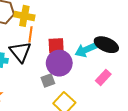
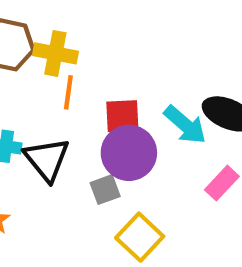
cyan arrow: (86, 50) -> (185, 125), turned -115
black triangle: (20, 52) -> (47, 159), moved

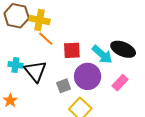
orange line: (68, 92) -> (46, 39), turned -56
purple circle: (129, 153) -> (88, 76), moved

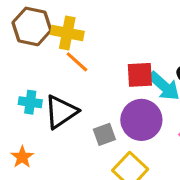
red square: (72, 50) -> (140, 75), moved
black triangle: (35, 71) -> (61, 112), turned 35

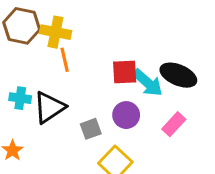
orange line: (77, 62) -> (65, 60), turned 35
purple circle: (141, 120) -> (126, 115), size x0.7

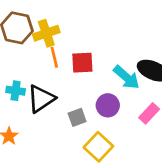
yellow cross: (55, 32) -> (46, 33), turned -30
red square: (125, 72) -> (82, 63), moved

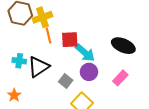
cyan arrow: (126, 77) -> (85, 53), moved
gray square: (77, 117) -> (66, 81), turned -32

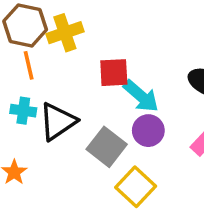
orange line: (49, 36) -> (29, 65), moved
gray square: (66, 81) -> (107, 147), size x1.5

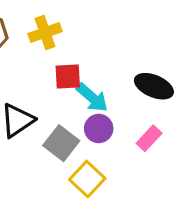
yellow cross: (65, 33) -> (45, 33), moved

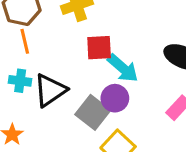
purple circle: (99, 128) -> (115, 98), moved

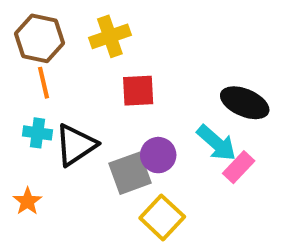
cyan arrow: (123, 68) -> (217, 143), moved
gray square: (93, 112) -> (130, 173), turned 32

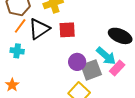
orange line: (44, 83) -> (20, 26), turned 49
black triangle: (76, 145) -> (39, 29), moved
gray square: (130, 173) -> (91, 70), moved

